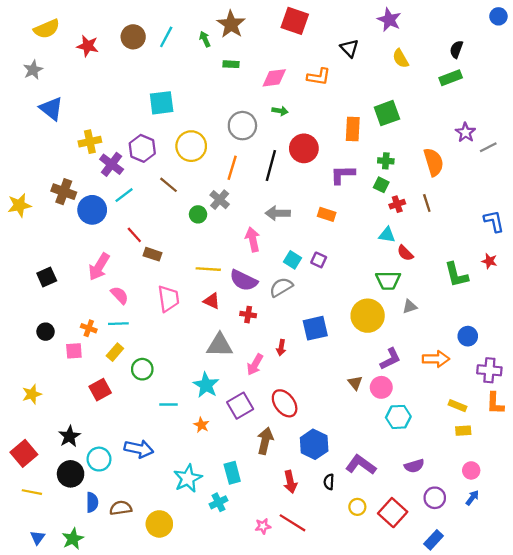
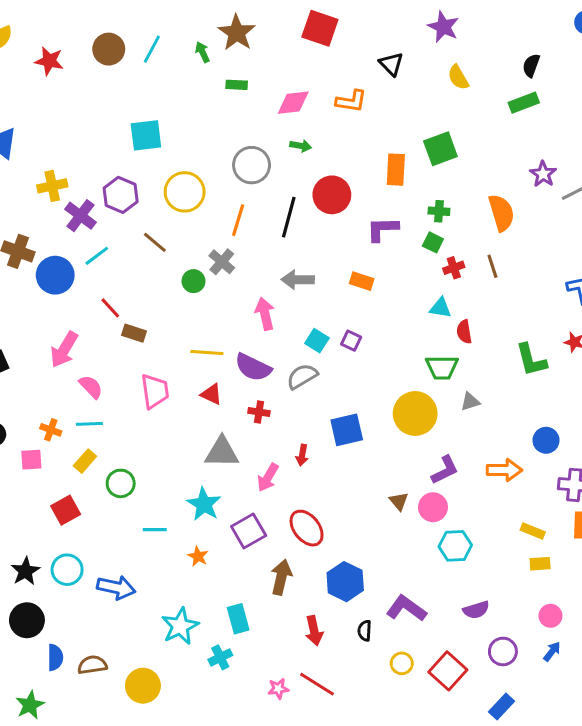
red semicircle: (405, 253) -> (464, 332), turned 36
cyan circle: (99, 459) -> (67, 570), moved

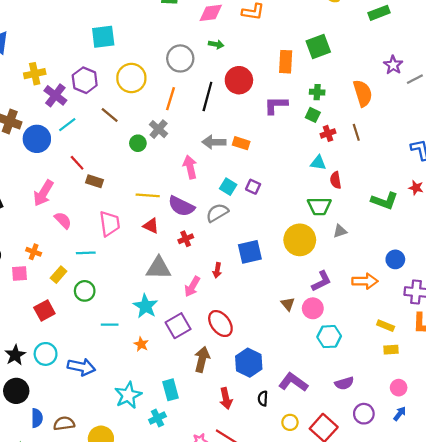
orange rectangle: (362, 281) -> (241, 143), moved
green L-shape: (531, 360) -> (384, 201), turned -56
red cross: (259, 412) -> (186, 239), turned -32
cyan line: (89, 424) -> (86, 253), moved

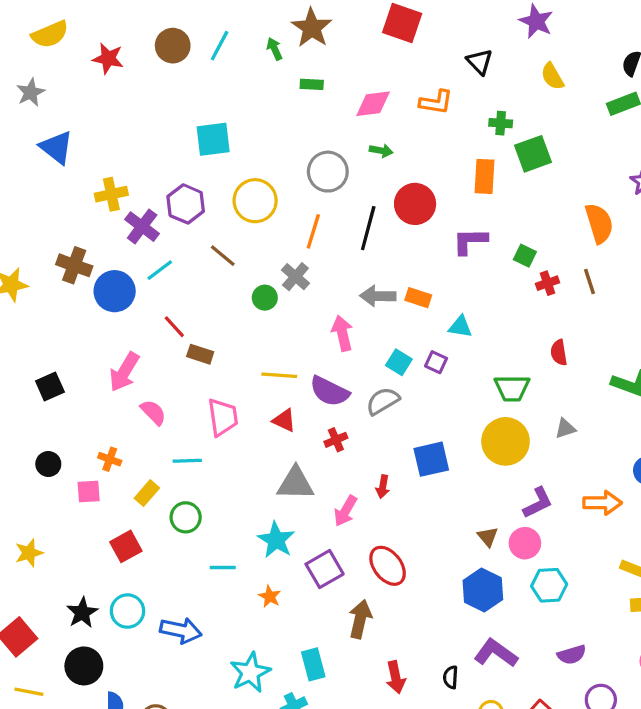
green cross: (317, 92) -> (501, 123), moved
cyan triangle: (318, 163) -> (460, 327), moved
green trapezoid: (319, 206) -> (512, 388), moved
blue hexagon: (249, 363) -> (483, 590), moved

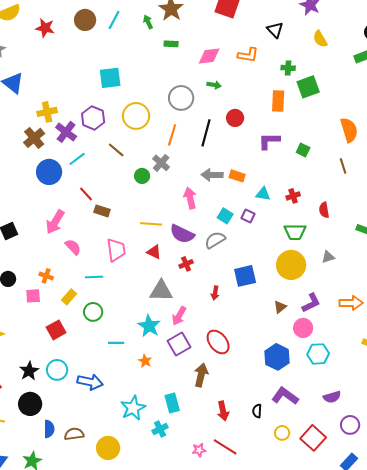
red circle: (415, 204) -> (235, 118), size x0.7
brown cross: (74, 265) -> (34, 138), moved, turned 30
red cross: (548, 283) -> (293, 196), moved
pink arrow: (346, 511) -> (179, 316), moved
brown triangle: (488, 537) -> (280, 307), moved, turned 32

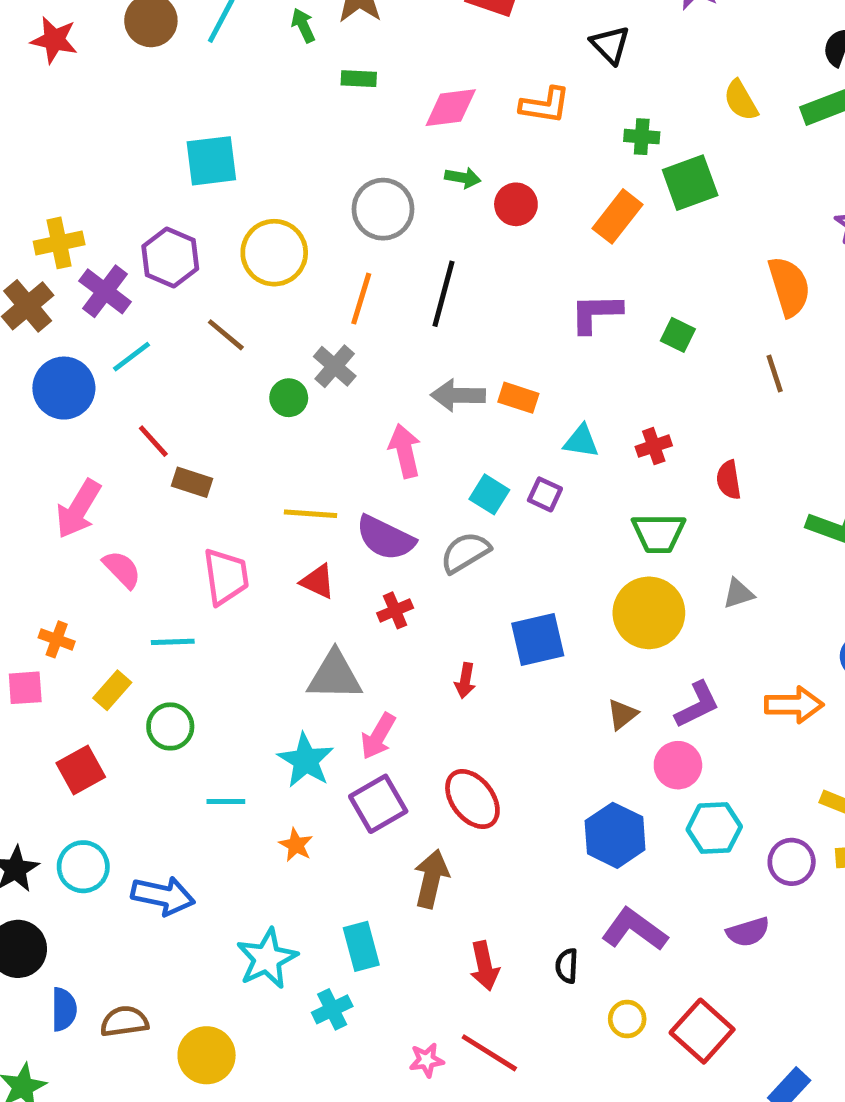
yellow semicircle: (320, 39) -> (741, 100), moved
orange rectangle: (278, 101) -> (617, 216), turned 35
red circle: (235, 118) -> (516, 204), moved
purple circle: (350, 425) -> (792, 862), moved

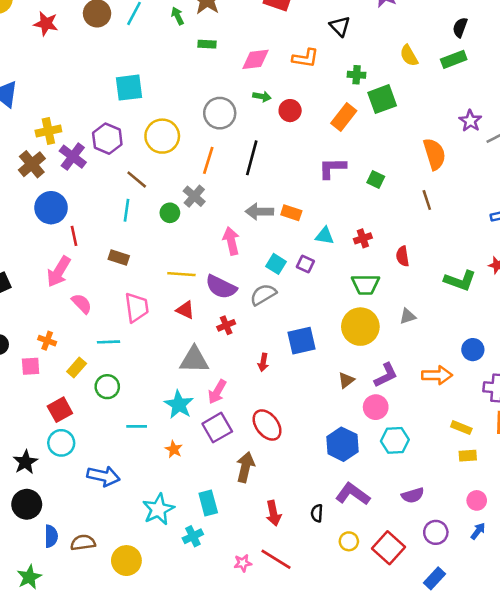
cyan line: (132, 357) -> (126, 210), moved, turned -45
red line: (153, 441) -> (74, 236), moved, turned 30
purple circle: (792, 862) -> (436, 532), moved
cyan circle: (83, 867) -> (61, 443), moved

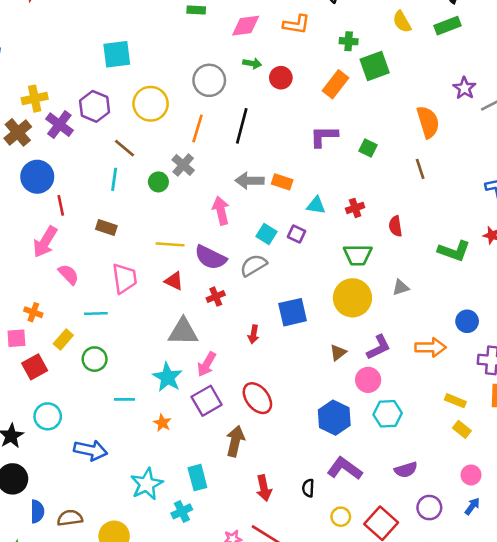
red square: (60, 410) -> (35, 367), moved
yellow rectangle: (468, 456) -> (462, 429), turned 42

